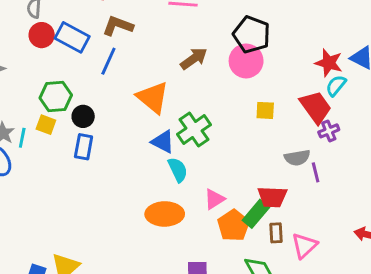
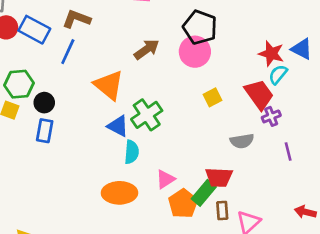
yellow square: (265, 110) -> (212, 97), turned -30
cyan semicircle: (178, 170) -> (132, 152), turned 30
purple line: (316, 172) -> (288, 151), moved

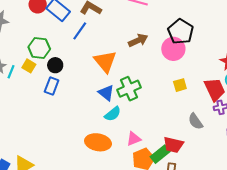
gray semicircle: (242, 141) -> (196, 121), turned 54
cyan semicircle: (132, 152) -> (113, 114), turned 36

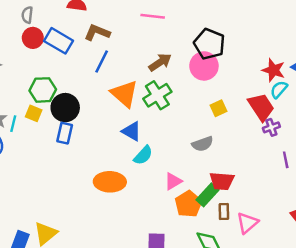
blue line: (80, 31) -> (102, 62), moved
black circle: (55, 65) -> (65, 108), size x1.5
green cross: (129, 89) -> (157, 95), moved
gray semicircle: (196, 121) -> (202, 144), moved, turned -66
orange ellipse: (98, 142) -> (110, 182), moved

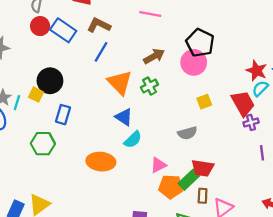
green hexagon: (43, 90) -> (43, 144), moved
green cross: (157, 95) -> (149, 86), size x0.7
black circle: (65, 108) -> (50, 81), moved
orange pentagon: (188, 204) -> (171, 187), turned 30

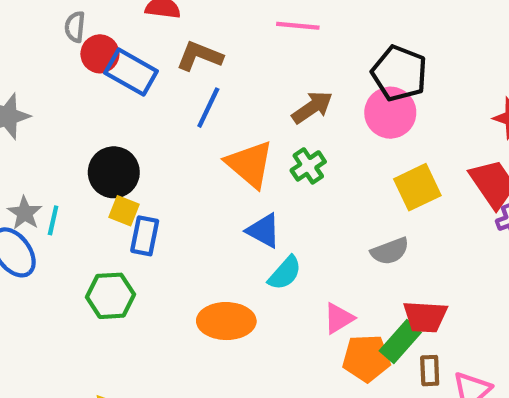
red circle: (40, 26) -> (100, 54), moved
yellow square: (36, 95) -> (124, 211), moved
yellow square: (204, 102) -> (417, 187), size x1.5

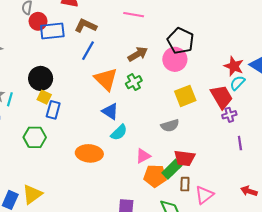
blue rectangle: (131, 72) -> (52, 31), turned -40

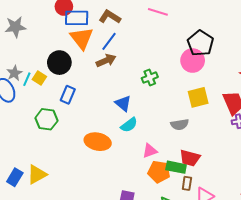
brown arrow: (138, 54) -> (106, 61), moved
orange triangle: (106, 79) -> (82, 38), moved
yellow square: (44, 97) -> (39, 78), moved
green rectangle: (172, 169) -> (176, 167), turned 48

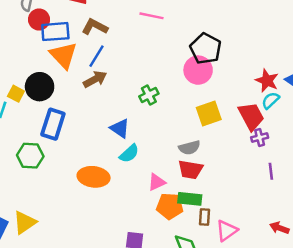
yellow square: (39, 78) -> (16, 94), moved
blue rectangle: (68, 95) -> (53, 124), size x1.4
red trapezoid: (190, 158) -> (190, 170), moved

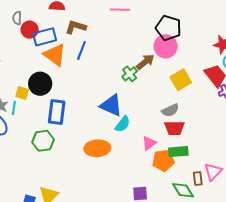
brown arrow: (95, 79) -> (145, 62), moved
blue triangle: (120, 128) -> (111, 105), size x1.4
brown rectangle: (204, 217) -> (198, 178), moved

